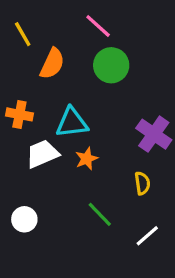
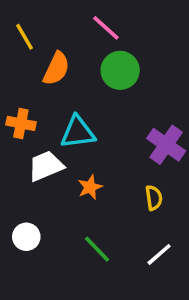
orange star: (87, 159) -> (90, 187), moved
green line: (100, 214) -> (97, 249), moved

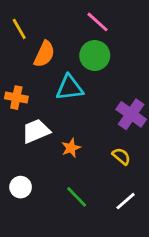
pink line: (106, 28) -> (98, 22), moved
cyan triangle: (78, 132) -> (70, 88), moved
yellow semicircle: (154, 198) -> (121, 156), turned -42

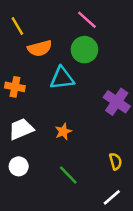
orange semicircle: (44, 54) -> (40, 48), turned 50
white trapezoid: (36, 131) -> (21, 129), moved
yellow semicircle: (121, 156) -> (116, 161), moved, turned 35
white line: (126, 201) -> (112, 197), moved

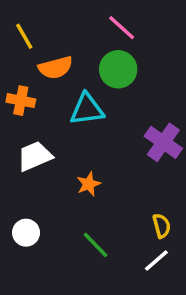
orange cross: (15, 87) -> (21, 101), moved
white trapezoid: (21, 129) -> (35, 156), moved
white line: (112, 197) -> (156, 260), moved

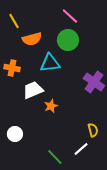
orange cross: (21, 101) -> (12, 68), moved
white trapezoid: (35, 156) -> (33, 90), moved
green line: (96, 245) -> (55, 157), moved
white line: (156, 260) -> (81, 149), moved

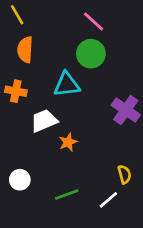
yellow line: (14, 21) -> (17, 15), moved
orange semicircle: (32, 39) -> (25, 50), moved, turned 108
green line: (55, 157) -> (67, 194), moved, turned -66

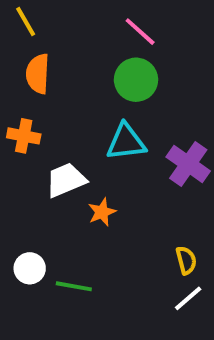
cyan triangle: (67, 84) -> (126, 142), moved
green line: (67, 194) -> (74, 286), moved, turned 30
white line: (108, 200) -> (188, 298), moved

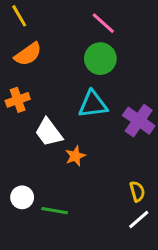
orange semicircle: (38, 74) -> (28, 54), turned -128
orange cross: (24, 136) -> (18, 100), turned -30
white trapezoid: (66, 180) -> (49, 132), turned -104

